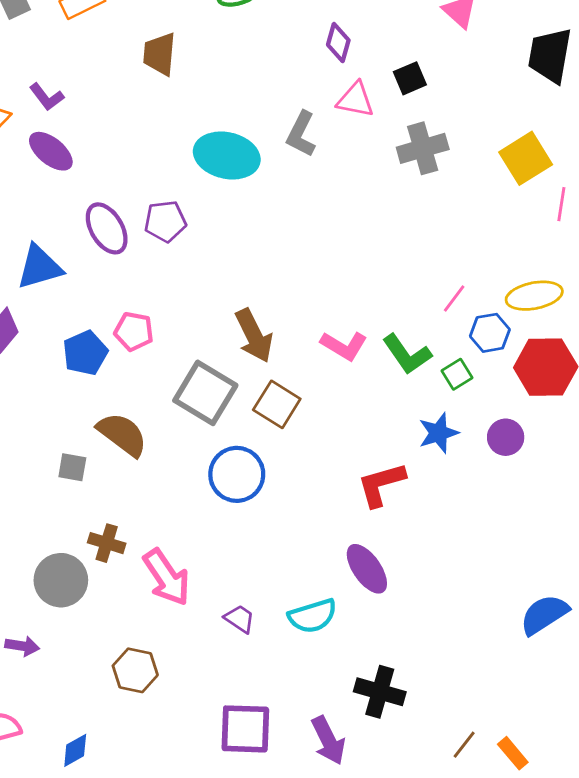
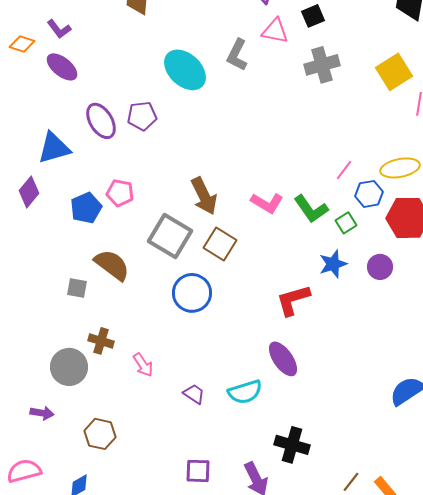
cyan ellipse: (227, 155) -> (185, 70), turned 30
pink arrow: (167, 577) -> (143, 365), size x0.6
brown hexagon: (135, 670) -> (100, 434), moved
purple square: (245, 729) -> (198, 471), size x0.7

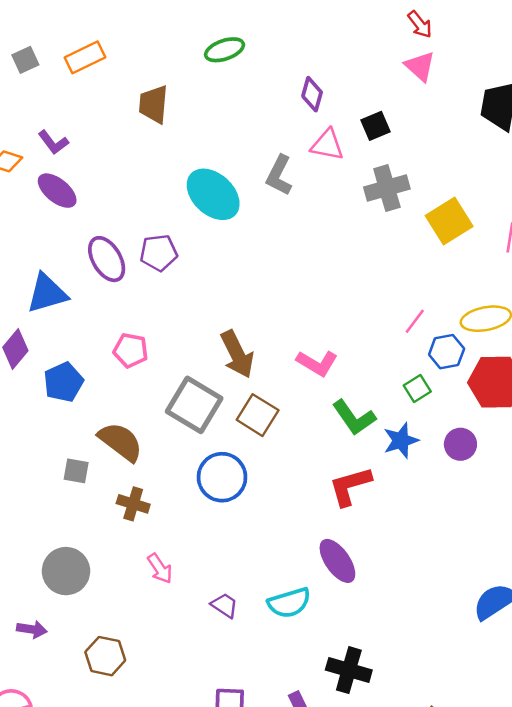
yellow square: (394, 72) -> (449, 221), moved
blue pentagon: (86, 208) -> (63, 382), moved
green L-shape: (311, 209) -> (354, 418), moved
brown cross: (101, 341) -> (133, 504), moved

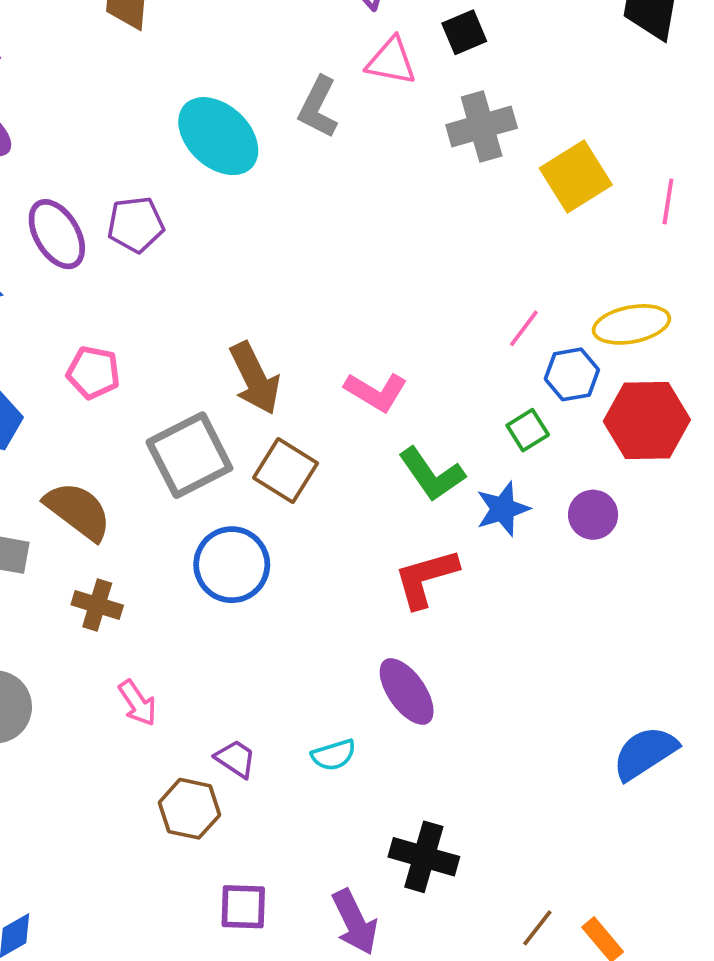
gray square: (194, 405) -> (189, 455), turned 32
cyan semicircle: (289, 603) -> (334, 755), size x0.7
brown hexagon: (105, 656) -> (189, 809), moved

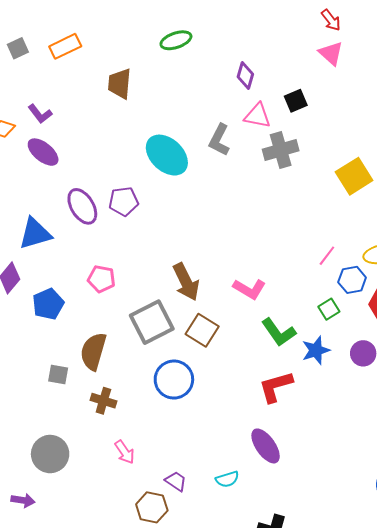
gray cross: (482, 126) -> (281, 150), moved
brown semicircle: (78, 511) -> (93, 351), turned -111

